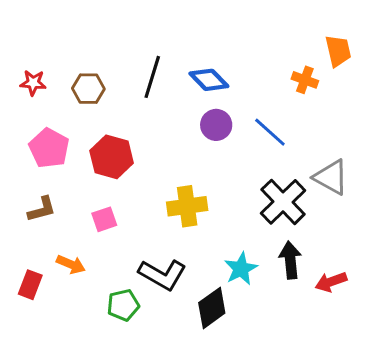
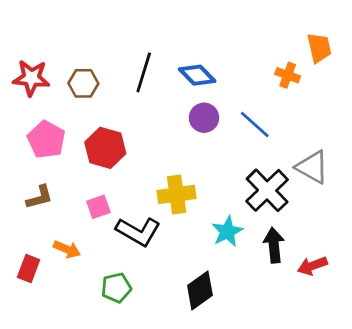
red star: (33, 83) -> (31, 78), size x1.5
cyan star: (241, 269) -> (227, 231), moved
black L-shape: (162, 275) -> (138, 231), moved

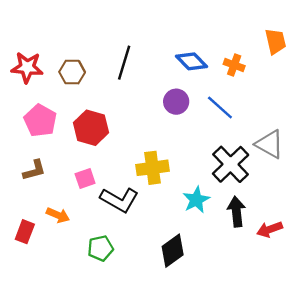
blue diamond: (197, 75) -> (192, 61), moved
orange cross: (288, 75) -> (234, 65), moved

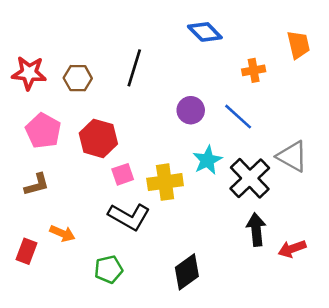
blue diamond: (192, 61) -> (205, 32), moved
orange cross: (234, 65) -> (254, 70), turned -30
pink square: (85, 178) -> (123, 174), moved
cyan star: (196, 200) -> (207, 160), moved

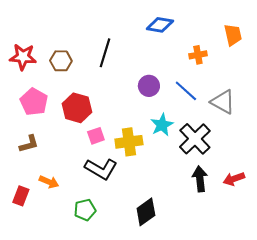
blue diamond: (205, 32) -> (160, 25), turned -36
gray triangle: (292, 156) -> (223, 102), moved
red arrow: (292, 249) -> (234, 179), moved

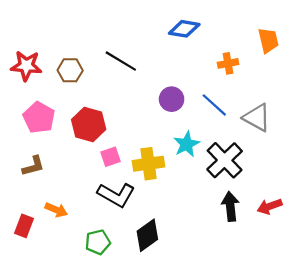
black line: (105, 53) -> (121, 61), turned -76
black diamond: (146, 212) -> (147, 235), moved

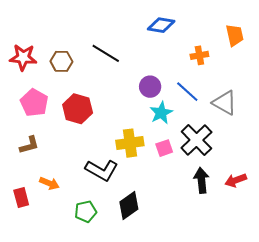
cyan star: (187, 144) -> (161, 113), moved
pink square: (110, 157) -> (164, 148), moved
red rectangle: (24, 226) -> (21, 197), turned -36

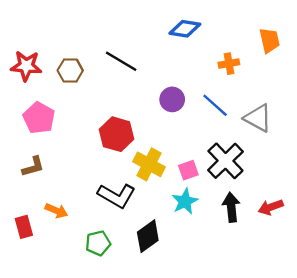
red hexagon: (78, 109) -> (117, 134), moved
cyan star: (161, 113) -> (185, 201), moved
yellow cross: (130, 143) -> (149, 164), turned 36

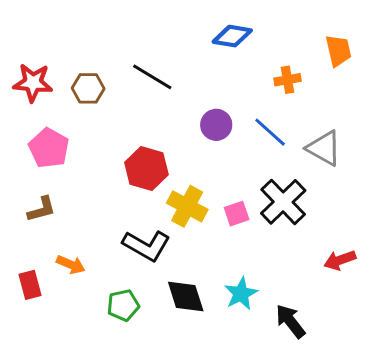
cyan star: (185, 201) -> (241, 294), moved
black arrow: (231, 207) -> (290, 321), moved, turned -32
black diamond: (148, 236) -> (186, 297), turned -72

